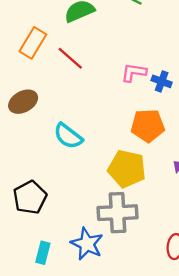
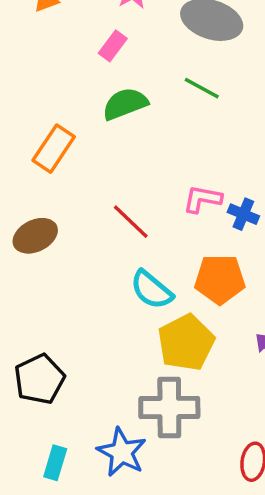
red line: (70, 58) -> (131, 222), moved
cyan semicircle: (68, 136) -> (152, 290), moved
yellow pentagon: (127, 169) -> (186, 343), turned 30

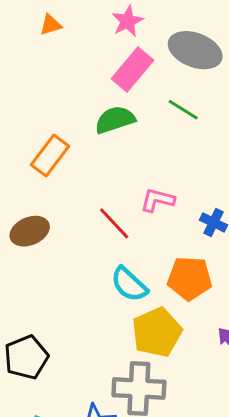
pink rectangle: (113, 46) -> (133, 70), moved, size x1.6
pink L-shape: (202, 199) -> (157, 200), moved

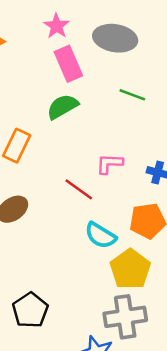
pink rectangle: (133, 70) -> (68, 64), turned -52
green line: (183, 110) -> (132, 95), moved

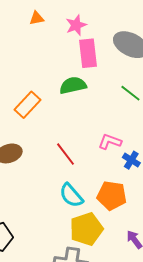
pink star: (57, 26) -> (76, 25), moved
pink L-shape: (109, 164) -> (110, 142), moved

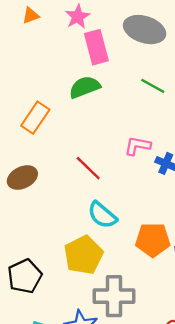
orange pentagon: (112, 196) -> (153, 240), moved
yellow pentagon: (86, 229) -> (83, 255), moved

